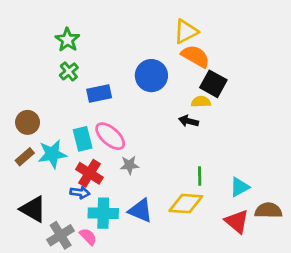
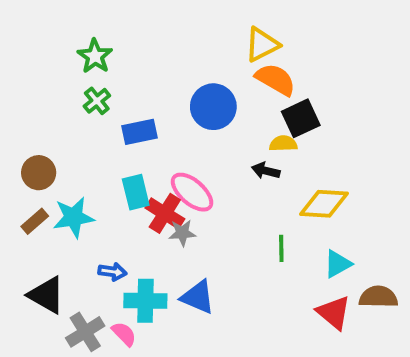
black square: (213, 84) -> (301, 118), turned 36
pink ellipse: (110, 136) -> (192, 192), moved
cyan rectangle: (83, 139) -> (136, 192), moved
red cross: (89, 173) -> (165, 213), moved
yellow diamond: (186, 204) -> (324, 204), moved

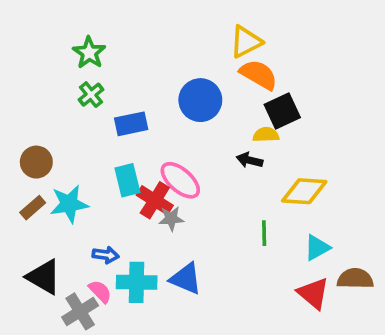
pink semicircle: (124, 334) -> (100, 291), moved

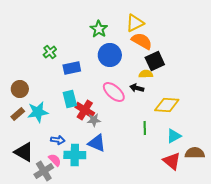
green star: (89, 53) -> (99, 29), moved
pink ellipse: (180, 180) -> (114, 92), moved
blue triangle: (186, 279) -> (97, 143), moved

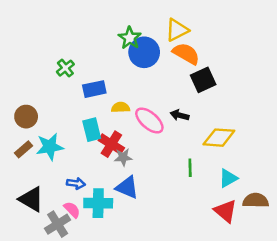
blue circle: (110, 55) -> (144, 52), moved
yellow semicircle: (146, 74) -> (121, 107), moved

